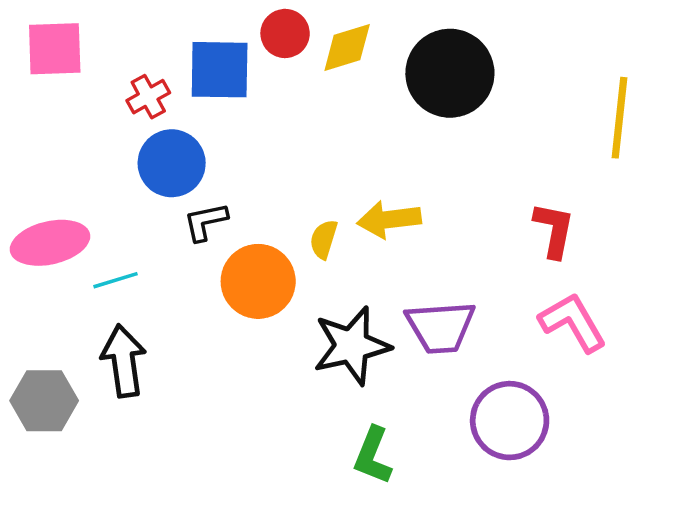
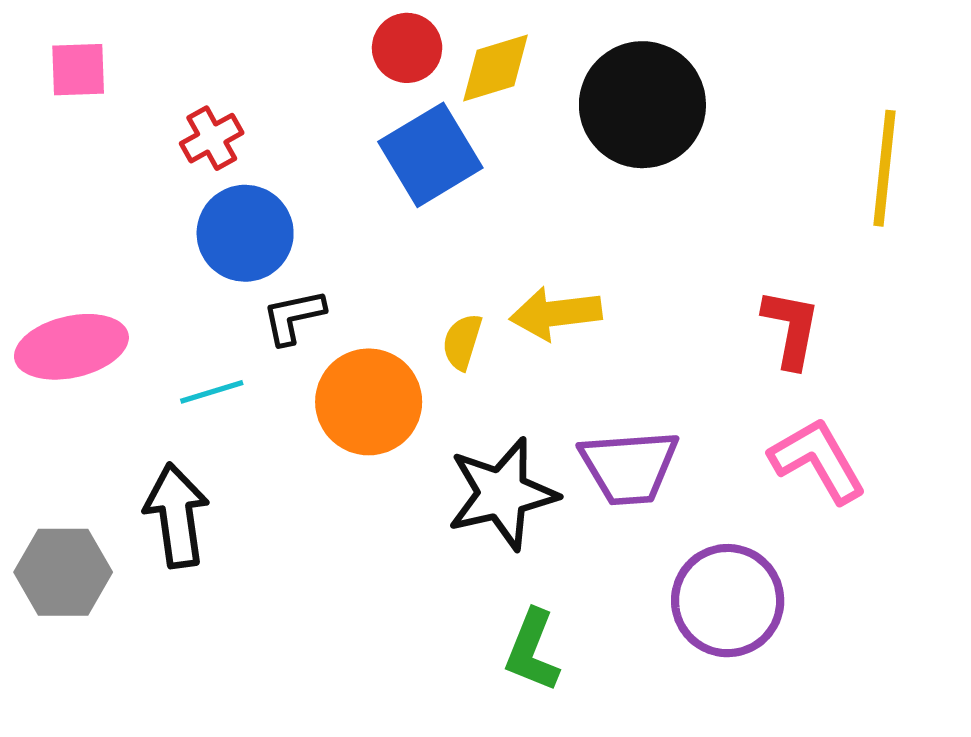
pink square: (55, 49) -> (78, 70), size x0.7
blue square: (220, 70) -> (430, 155), moved, turned -32
cyan line: (115, 280) -> (212, 392), moved

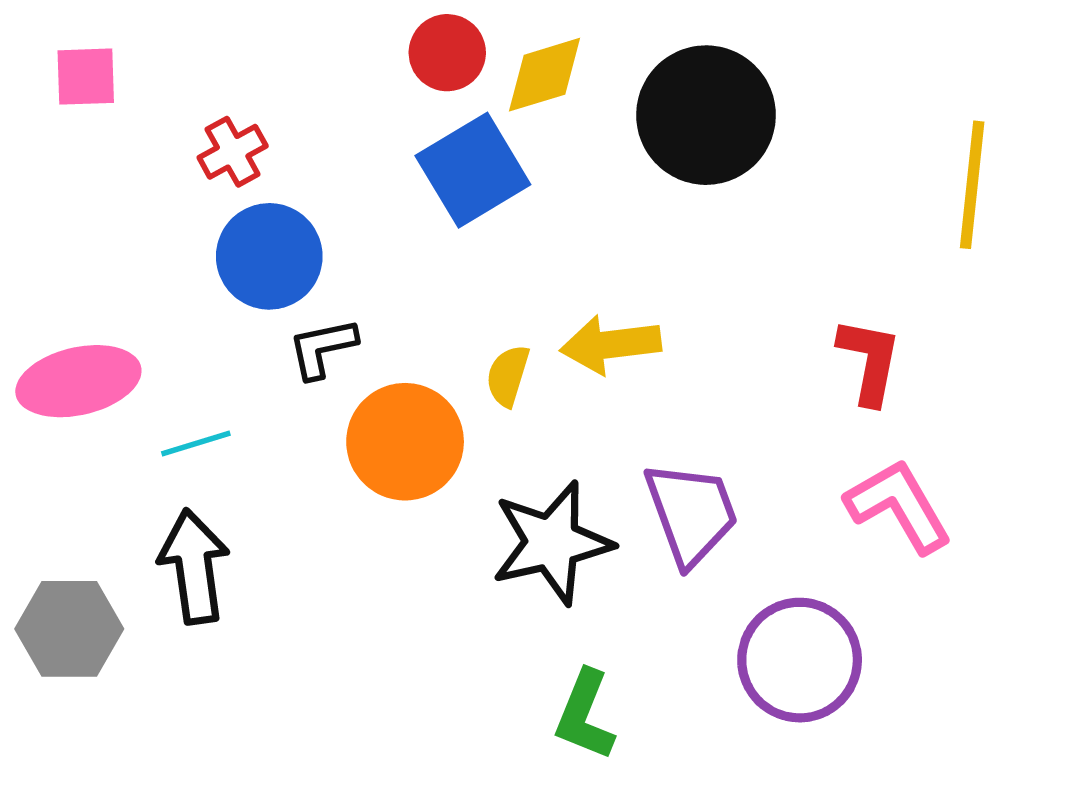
cyan line: (212, 392) -> (196, 444), moved
purple trapezoid: (629, 467) -> (691, 513), turned -106

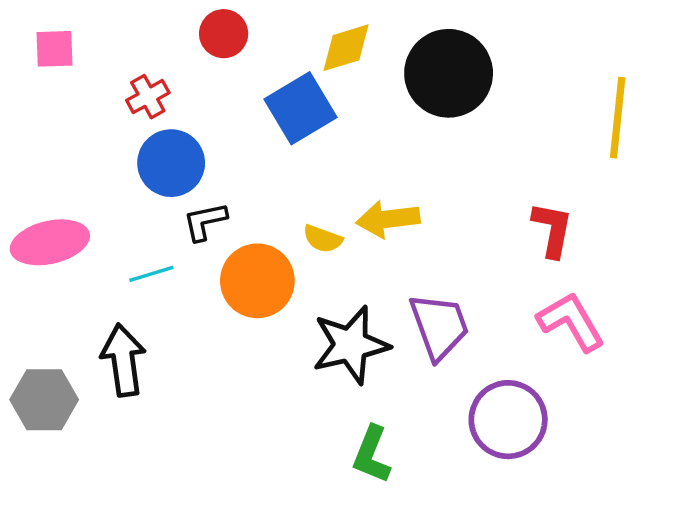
red circle: (447, 53) -> (224, 34), moved
yellow semicircle: (508, 376) -> (323, 239), turned -87
cyan line: (196, 444) -> (151, 274), moved

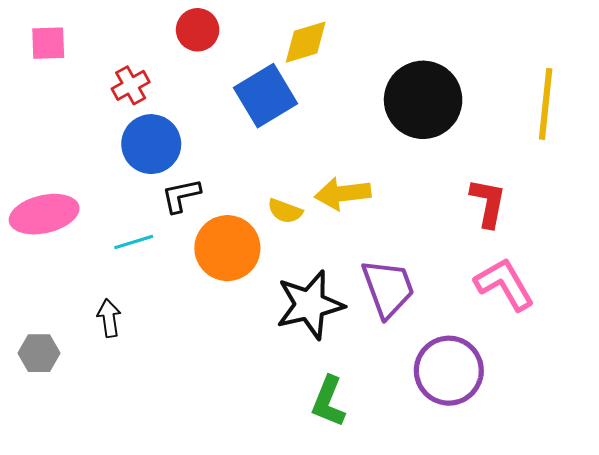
black circle: (449, 73) -> (423, 100), moved
black arrow: (123, 360) -> (109, 318), size x0.6
gray hexagon: (44, 400) -> (39, 353), size x0.7

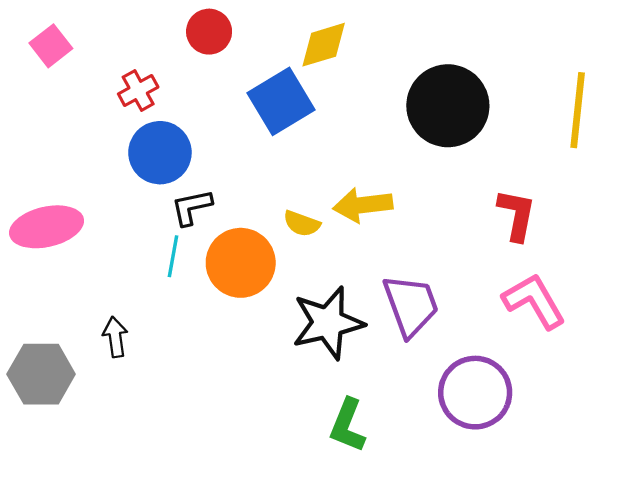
pink square: (48, 43) -> (51, 46), turned -36
cyan line: (134, 242) -> (173, 256), moved, turned -63
gray hexagon: (39, 353) -> (41, 374), size x1.5

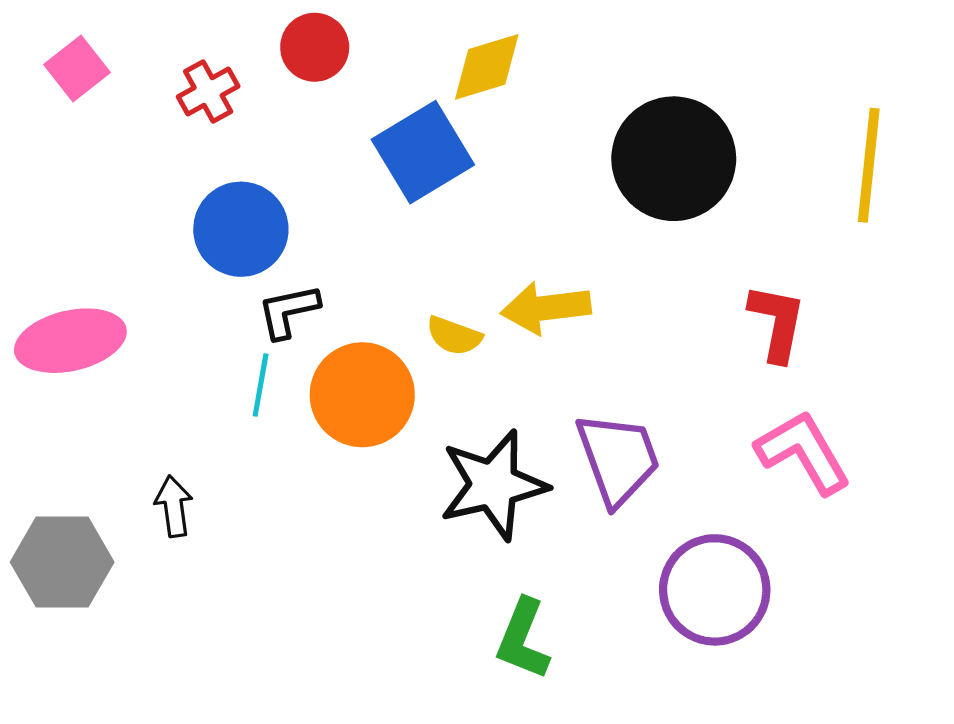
red cross: (138, 90) -> (208, 91), moved

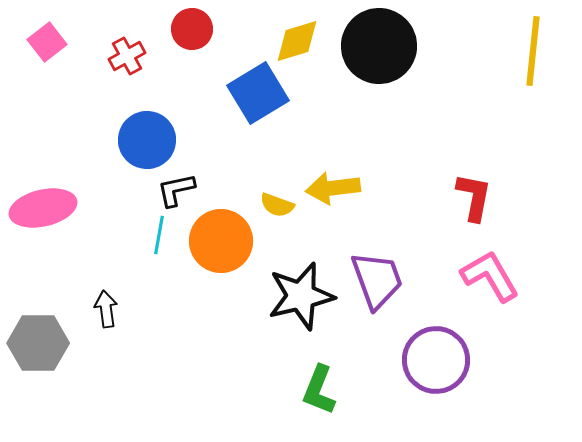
black circle: (674, 159) -> (379, 46), moved
yellow line: (869, 165) -> (533, 51), moved

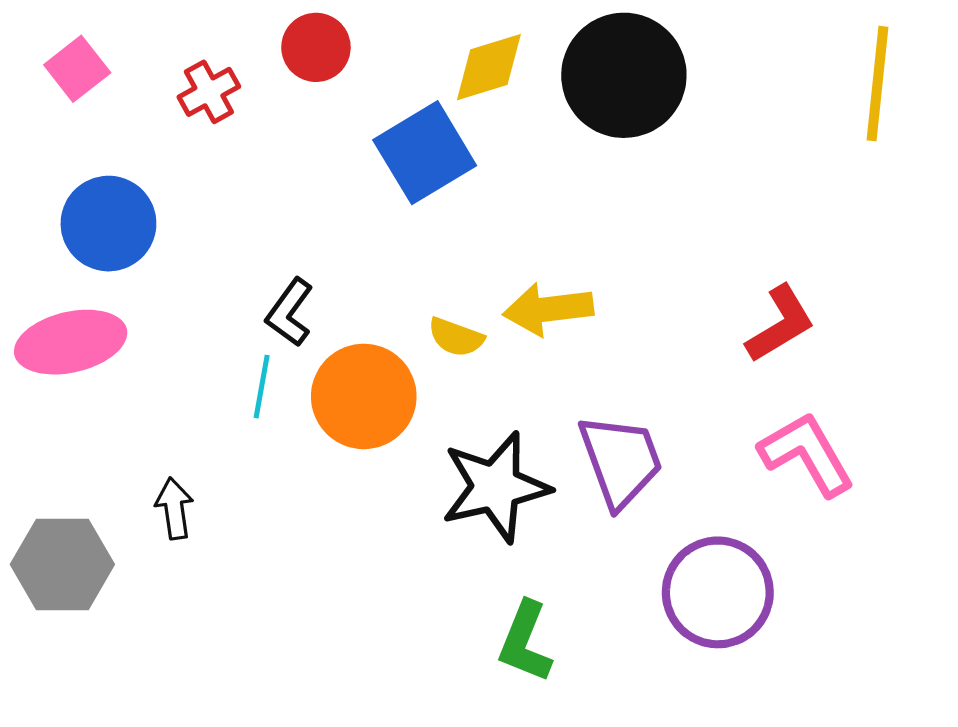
blue circle: (147, 140) -> (108, 224), moved
black L-shape: (176, 190) -> (290, 312), turned -42
red L-shape: (474, 197) -> (780, 324), turned 48

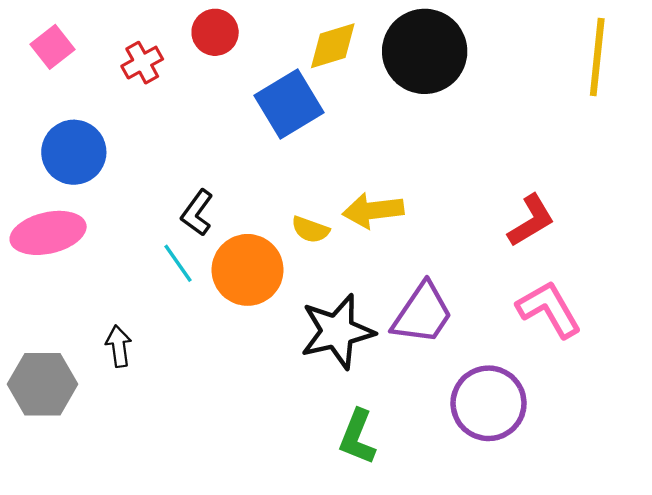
cyan line: (262, 387) -> (178, 263), turned -45
purple trapezoid: (621, 461) -> (422, 314), turned 54

